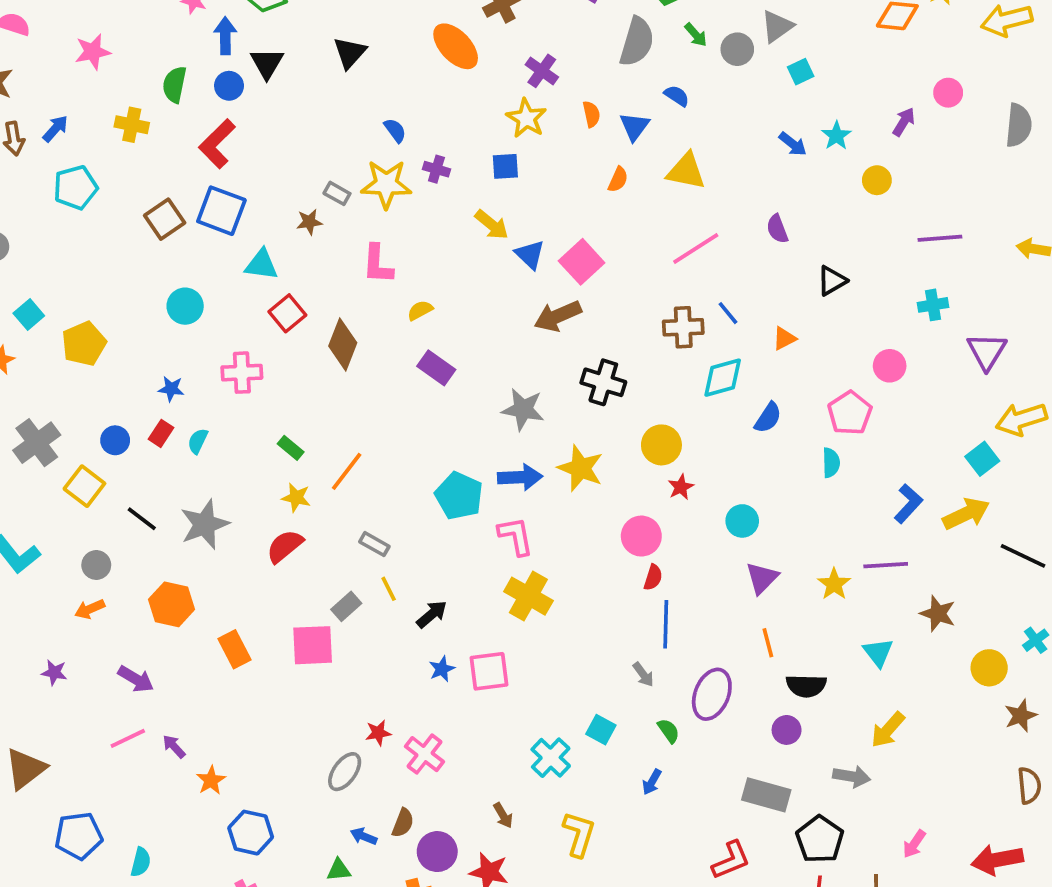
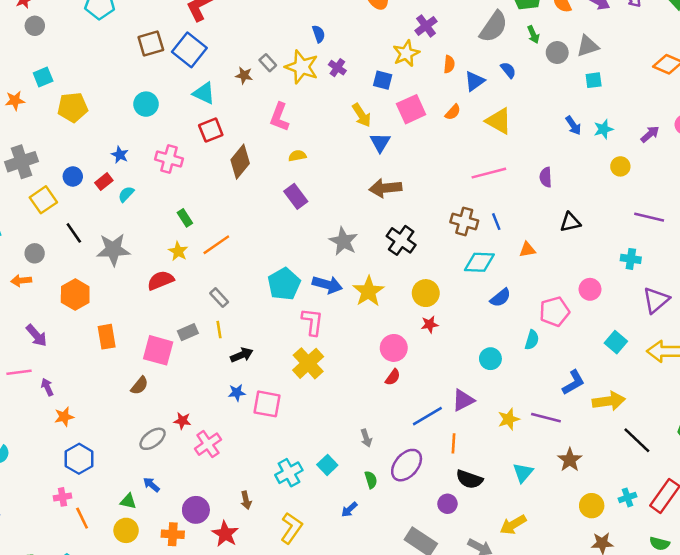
pink square: (582, 262) -> (411, 109), moved
cyan square: (982, 459) -> (616, 342), moved, turned -30
cyan circle: (742, 521) -> (490, 359), moved
blue line: (666, 624) -> (427, 416), moved, turned 40
brown semicircle: (403, 823) -> (140, 386), moved

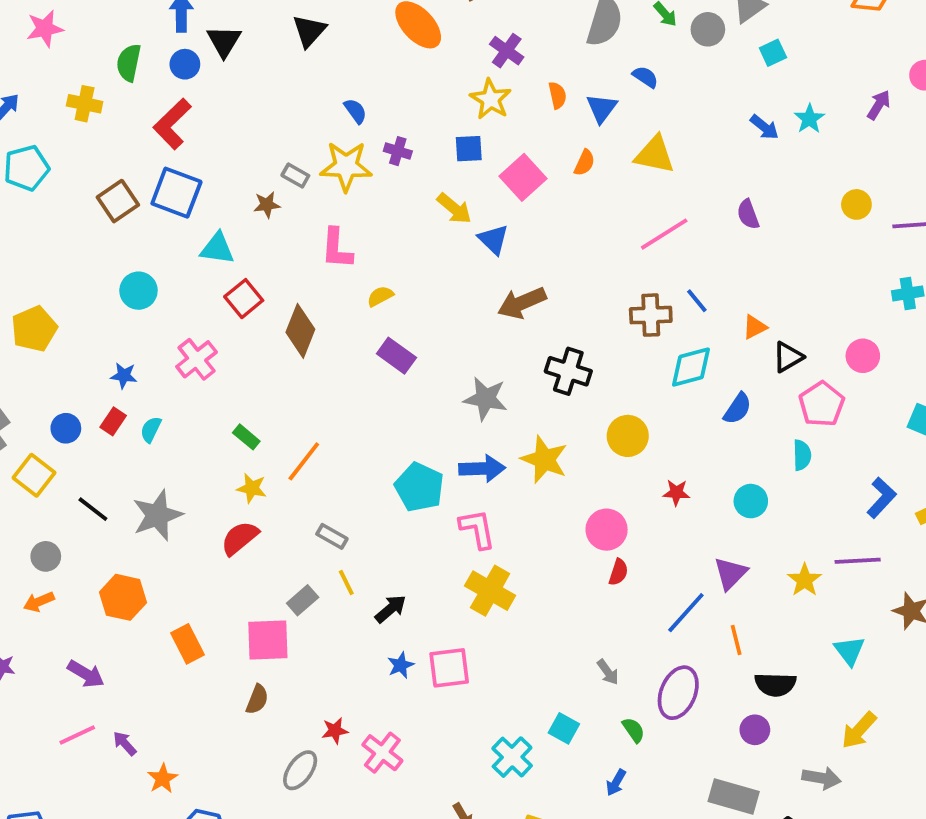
pink cross: (169, 159) -> (197, 359), turned -36
yellow circle: (620, 166) -> (856, 204), moved
black triangle: (570, 222) -> (788, 357), moved
red star: (430, 324) -> (676, 493), moved, turned 30

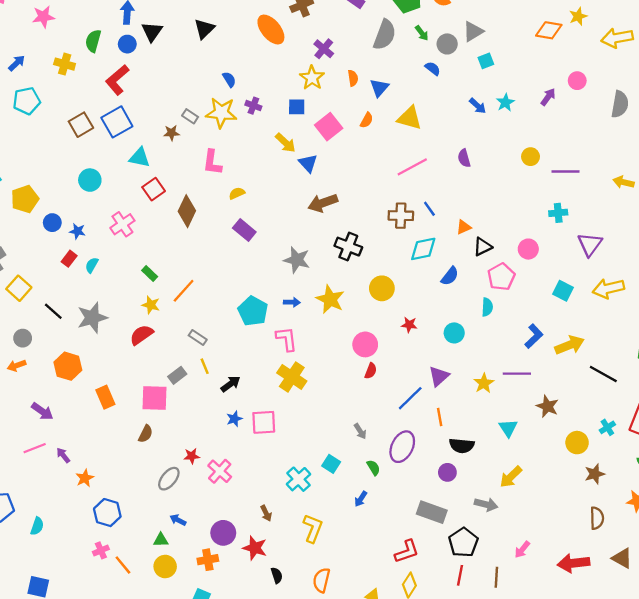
blue semicircle: (645, 77) -> (433, 68), moved
blue square: (176, 193) -> (117, 122), turned 36
blue circle: (66, 428) -> (52, 223), moved
blue arrow: (482, 468) -> (292, 302), size x0.6

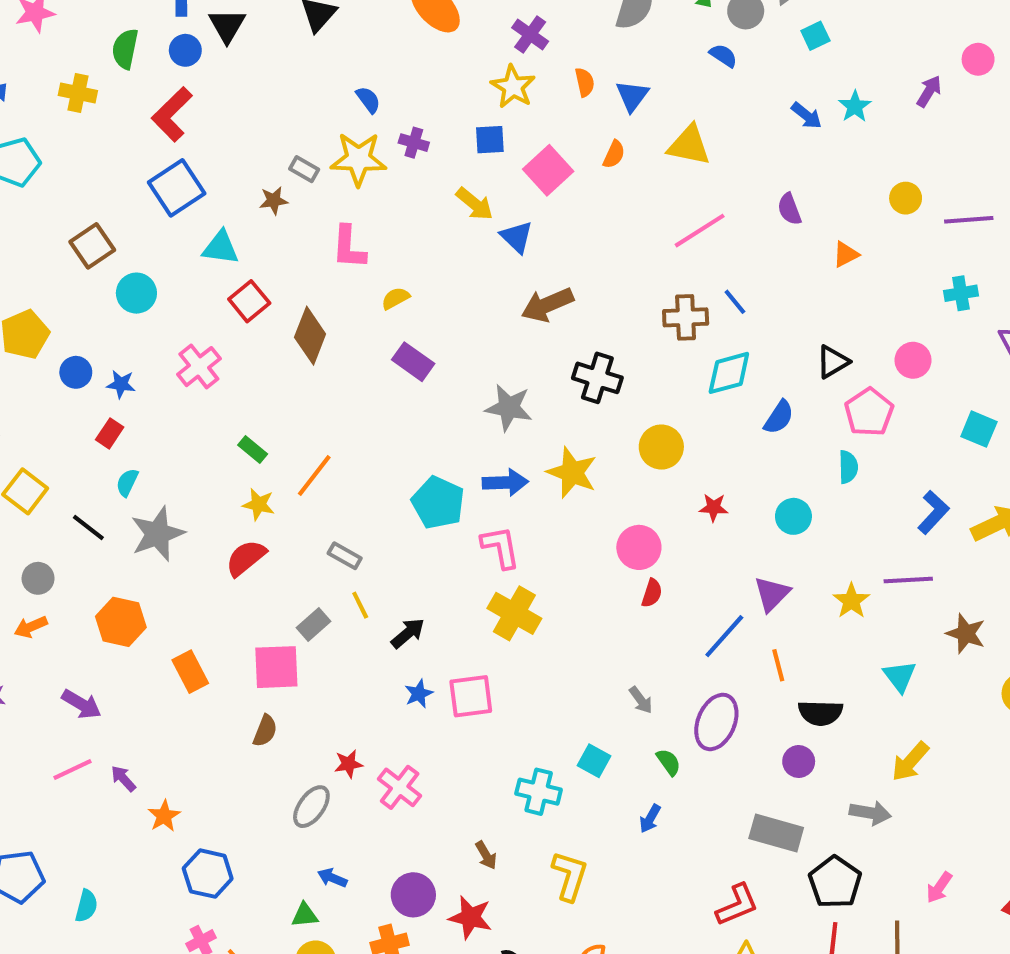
brown square: (81, 125) -> (92, 246), moved
orange triangle: (464, 227) -> (846, 254), moved
cyan semicircle: (92, 265) -> (127, 482), moved
blue arrow: (292, 302) -> (505, 482), size x1.5
cyan cross: (299, 479) -> (539, 792), turned -30

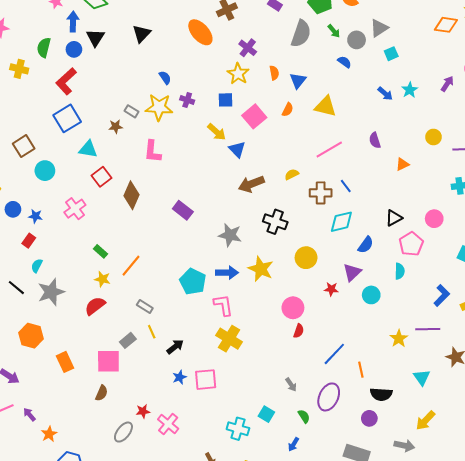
yellow semicircle: (395, 298) -> (292, 174), moved
purple triangle: (772, 594) -> (352, 272), moved

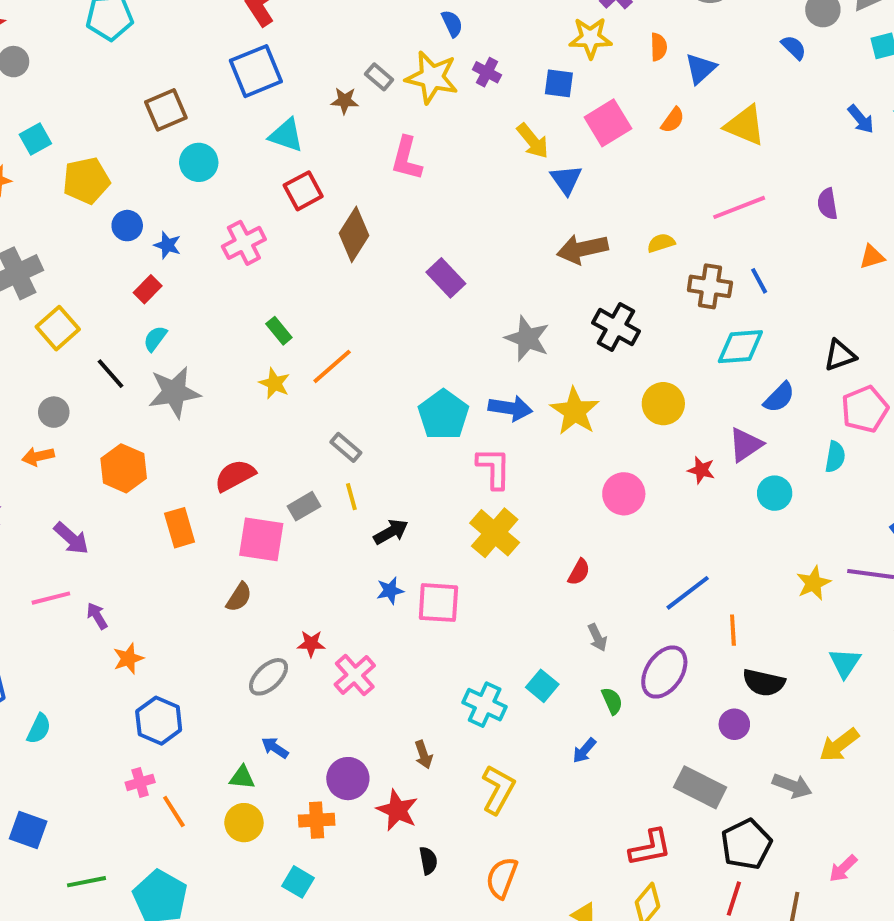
yellow star: (238, 74) -> (590, 38), turned 30
red semicircle: (95, 306) -> (235, 475), moved
red semicircle: (299, 331) -> (579, 572), moved

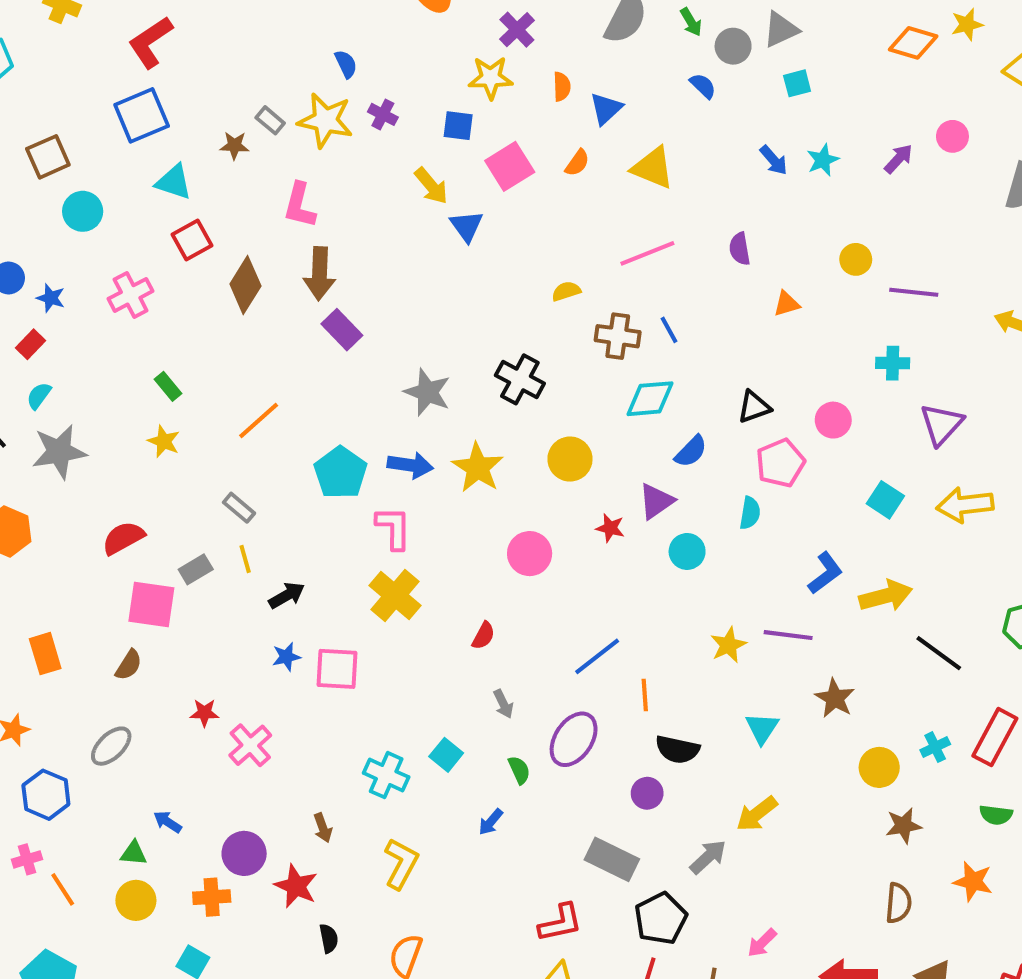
brown arrow: (582, 249) -> (319, 274), moved, turned -75
orange line: (332, 366) -> (259, 420), moved
orange rectangle: (180, 528) -> (45, 654), moved
gray ellipse: (268, 677) -> (111, 746), moved
gray arrow: (792, 786) -> (708, 857), turned -63

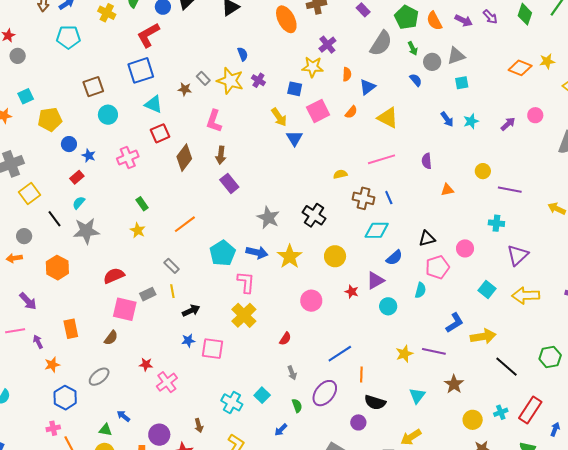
brown arrow: (319, 274) -> (221, 155), size x0.7

